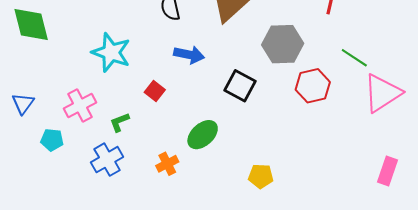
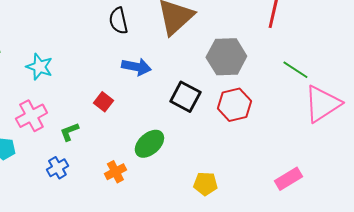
cyan star: (111, 53) -> (39, 67), moved, size x0.7
red hexagon: (313, 86) -> (234, 105), moved
blue cross: (107, 160) -> (57, 168), size x0.7
pink rectangle: (388, 171) -> (288, 179), moved, turned 40

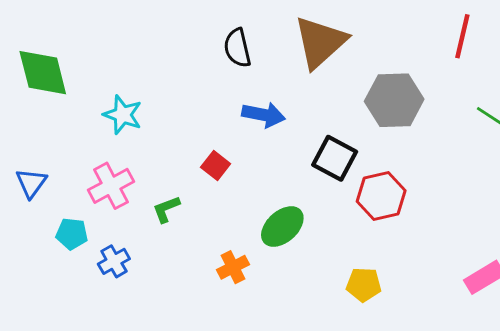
red hexagon: (234, 105) -> (381, 196), moved
blue cross: (57, 168) -> (114, 261), moved

